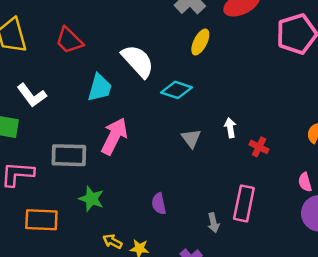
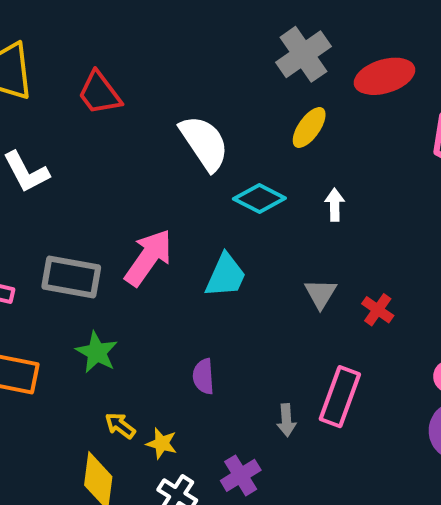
cyan trapezoid: (100, 88) -> (226, 276), moved
white arrow: (230, 128) -> (335, 205), moved
gray triangle: (191, 138) -> (320, 294), moved

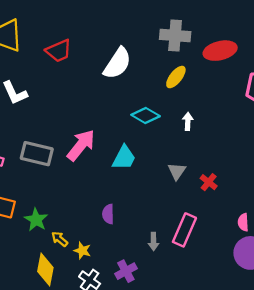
gray cross: (303, 54) -> (175, 36), turned 36
red trapezoid: (100, 93) -> (59, 51), turned -80
white semicircle: (204, 143) -> (117, 63), moved, turned 64
green star: (97, 352) -> (36, 220), moved

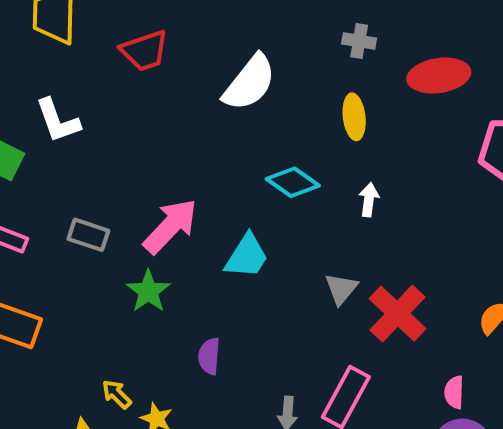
gray cross: (175, 36) -> (359, 41), size x0.6
yellow ellipse: (176, 77) -> (354, 117), turned -50
gray rectangle: (37, 154) -> (88, 235), size x0.7
red cross: (209, 182) -> (397, 314), size x1.8
green star: (36, 220) -> (148, 291), moved

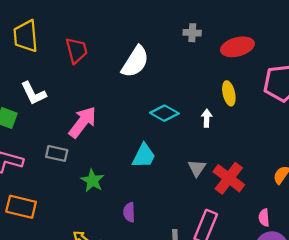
red trapezoid: (145, 51) -> (76, 50), turned -80
yellow ellipse: (354, 117) -> (229, 93), moved
pink arrow: (170, 226) -> (83, 122), moved

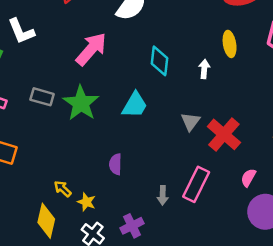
cyan diamond: (164, 113) -> (160, 61), turned 64
pink arrow: (83, 122) -> (91, 49), moved
green star: (92, 181) -> (81, 103), moved, size x1.4
pink semicircle: (264, 218) -> (248, 178), moved, turned 30

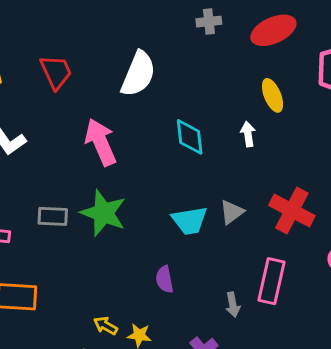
pink arrow: (91, 49) -> (101, 142), turned -51
cyan trapezoid: (135, 105) -> (190, 220), moved, turned 64
gray triangle: (191, 121) -> (232, 212), moved, turned 30

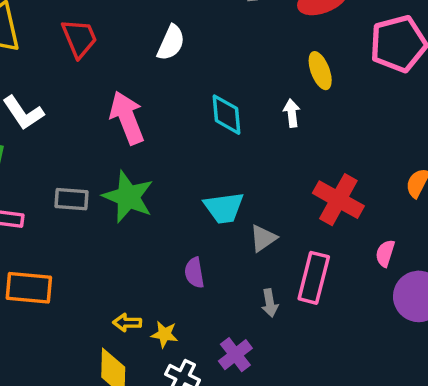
white semicircle: (138, 74) -> (171, 43), size x0.7
gray triangle: (232, 212) -> (263, 238), moved
yellow arrow: (106, 326) -> (127, 323), turned -30

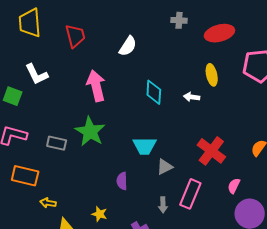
white arrow: (292, 113) -> (192, 97), turned -84
gray rectangle: (72, 199) -> (57, 143), moved
yellow arrow: (127, 323) -> (48, 203), moved

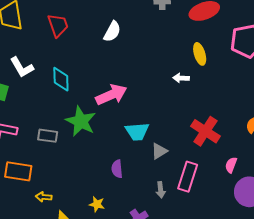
pink arrow: (96, 86) -> (111, 95), moved, turned 84
cyan diamond: (154, 92) -> (61, 79), moved

